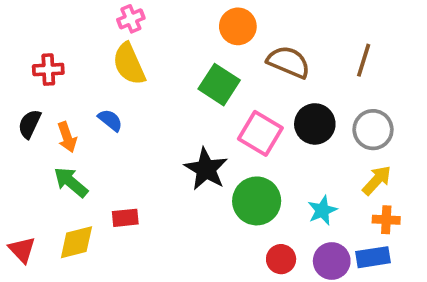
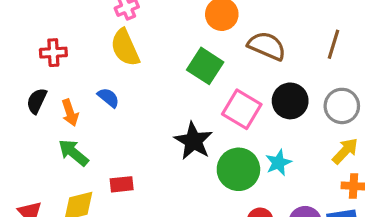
cyan star: (322, 210) -> (278, 163), moved

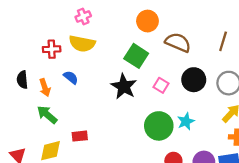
yellow semicircle: (125, 48) -> (82, 44), turned -55
red cross: (53, 53) -> (52, 49), moved
black semicircle: (37, 101) -> (22, 80), turned -30
pink square: (242, 109) -> (161, 85), size x0.6
black star: (193, 141) -> (124, 86), moved

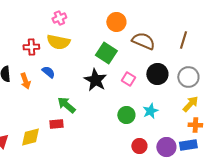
green arrow: (47, 115) -> (66, 105), moved
green circle: (159, 126) -> (126, 115), size x0.7

